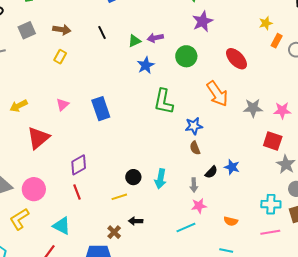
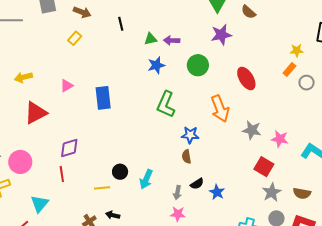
yellow star: (266, 23) -> (297, 50), moved
blue star: (232, 167) -> (217, 192), moved
cyan triangle: (62, 226) -> (40, 204), turned 30

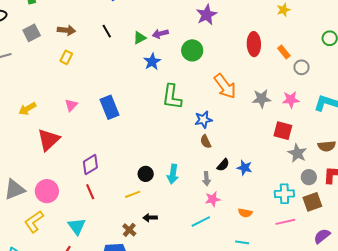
orange rectangle: (289, 70) -> (284, 52), moved, turned -64
red ellipse: (246, 78) -> (254, 44), moved, turned 45
gray circle: (307, 83) -> (301, 67), moved

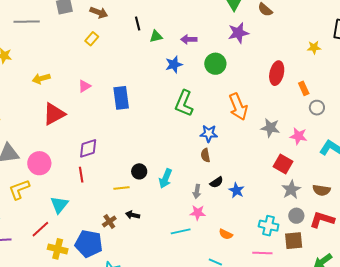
green triangle: (140, 38) -> (156, 36), moved

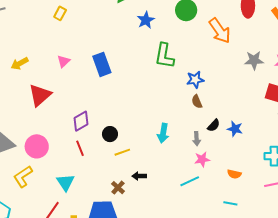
orange arrow: (238, 107) -> (220, 31), moved
black circle: (139, 171) -> (110, 134), moved

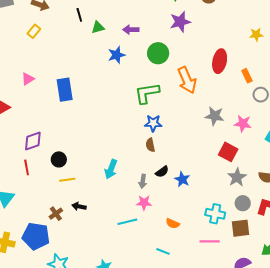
green L-shape: (164, 56) -> (147, 93), moved, turned 60

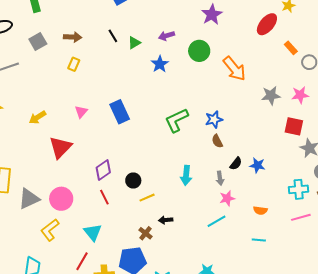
red ellipse: (220, 61) -> (267, 24), moved, turned 45
green L-shape: (147, 93) -> (177, 120), moved

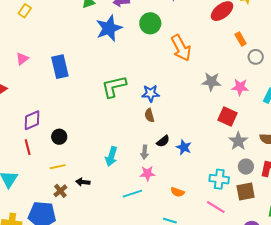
blue star: (160, 64) -> (109, 28), size x1.5
cyan arrow: (186, 175) -> (111, 156), moved
yellow line: (147, 198) -> (58, 167), moved
pink line: (301, 217) -> (216, 207), turned 36

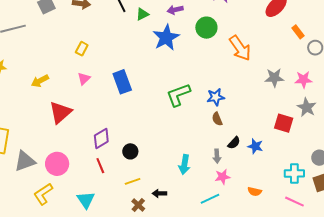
yellow rectangle: (25, 11) -> (82, 49), moved
red square: (228, 116) -> (284, 123), moved
gray star: (238, 141) -> (307, 107), moved

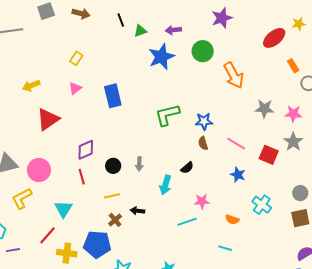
black semicircle: (234, 143) -> (187, 168), moved
gray arrow: (217, 156) -> (139, 164), moved
cyan cross: (294, 173) -> (262, 205), moved, turned 30
pink line: (294, 202) -> (236, 144), moved

